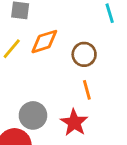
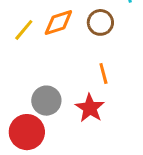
brown circle: (84, 54) -> (100, 22), moved

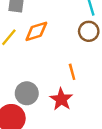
brown circle: (100, 22) -> (89, 31), moved

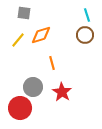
orange line: (72, 72) -> (52, 63), moved

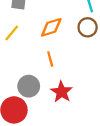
orange diamond: (41, 35) -> (51, 27), moved

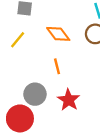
orange diamond: (51, 27) -> (58, 34), turned 70

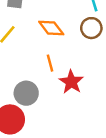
red star: (69, 100) -> (71, 82), moved

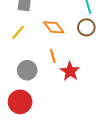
gray circle: (26, 93) -> (27, 70), moved

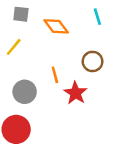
orange diamond: (54, 27) -> (56, 26), moved
brown circle: (86, 27) -> (93, 61), moved

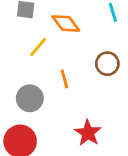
yellow line: (14, 47) -> (38, 47), moved
red star: (76, 93) -> (88, 133), moved

